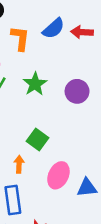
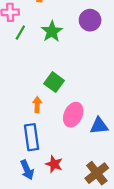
purple circle: (77, 91) -> (90, 20), moved

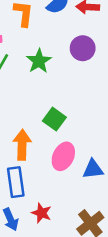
green square: (54, 82) -> (54, 119), moved
orange arrow: (37, 105) -> (22, 145), size x1.6

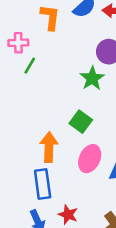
green star: (39, 61) -> (92, 78), moved

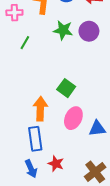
pink cross: (18, 43) -> (14, 13), moved
green star: (92, 78) -> (63, 30), moved, turned -30

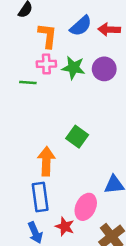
pink cross: (14, 13) -> (46, 64), moved
green line: (25, 43) -> (28, 82), turned 64
pink ellipse: (73, 118) -> (86, 207), moved

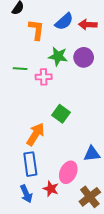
pink cross: (46, 64) -> (44, 77), moved
orange arrow: (46, 161) -> (35, 134), turned 30

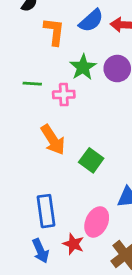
green star: (58, 56) -> (83, 67), turned 30
green square: (61, 114) -> (91, 160), moved
orange arrow: (35, 134) -> (53, 140), moved, turned 115

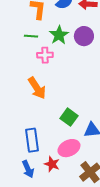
green line: (32, 84) -> (31, 36), moved
green square: (91, 160) -> (69, 117), moved
pink ellipse: (97, 222) -> (69, 148), turned 40

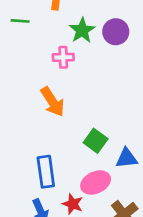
green line: (31, 36) -> (20, 21), moved

